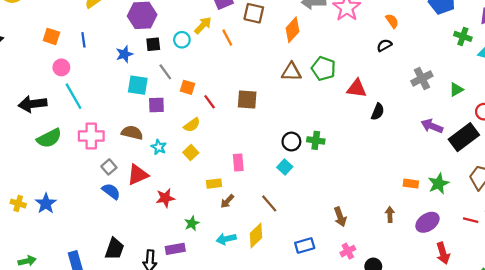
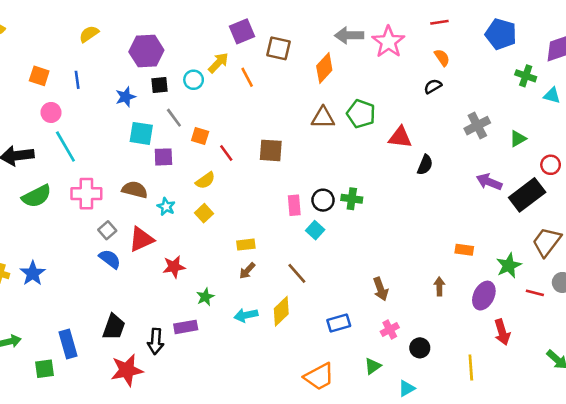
pink rectangle: (238, 163) -> (294, 205), moved
yellow rectangle: (214, 184) -> (246, 245), moved
green star: (439, 184) -> (509, 265), moved
purple ellipse: (427, 222) -> (484, 296), turned -30

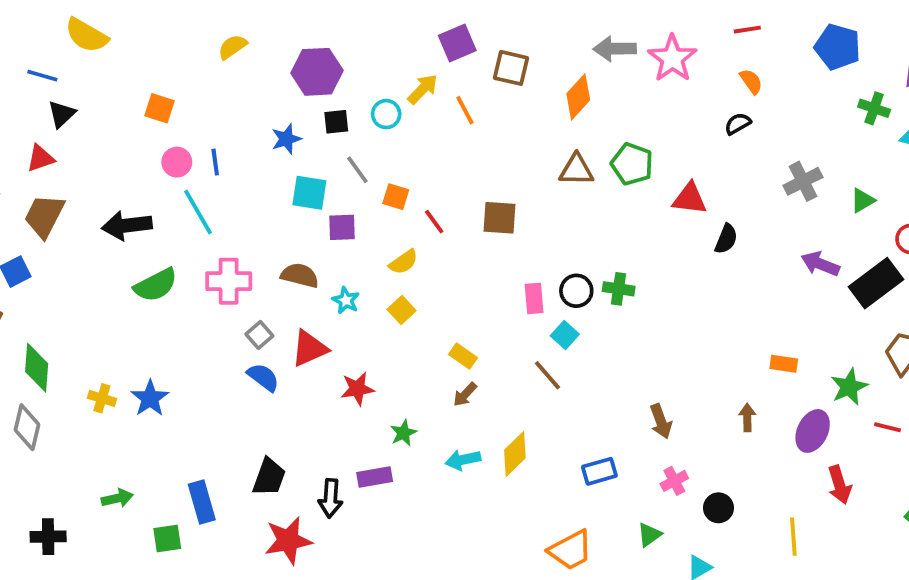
blue line: (77, 80) -> (215, 162), moved
yellow rectangle: (246, 245) -> (463, 356), turned 42
brown line: (297, 273) -> (548, 375), moved

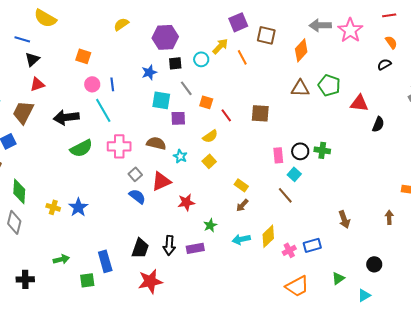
red triangle: (40, 158) -> (37, 84), moved
pink cross: (674, 481) -> (289, 250), moved
black arrow: (330, 498) -> (169, 245), moved

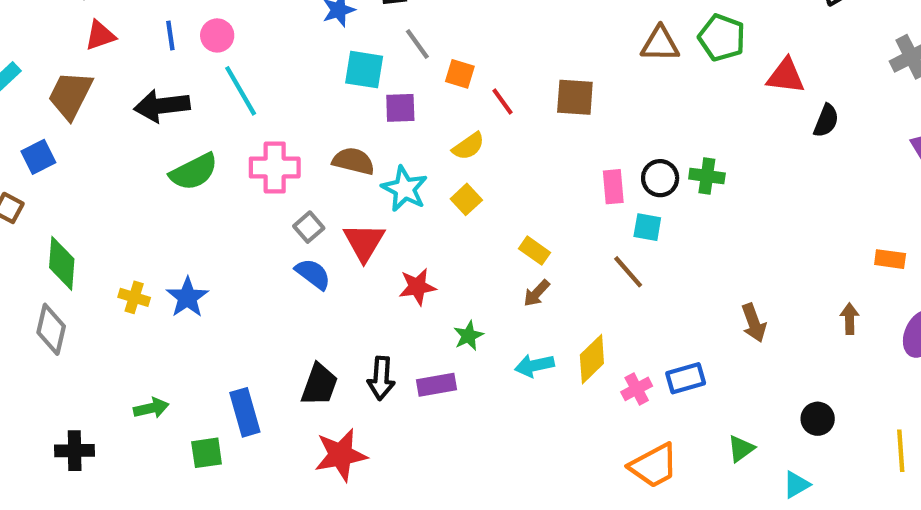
blue line: (112, 84) -> (170, 35), moved
cyan star: (180, 156) -> (405, 189), size x1.5
cyan square: (294, 174) -> (647, 227), turned -32
red triangle: (161, 181) -> (364, 242), turned -35

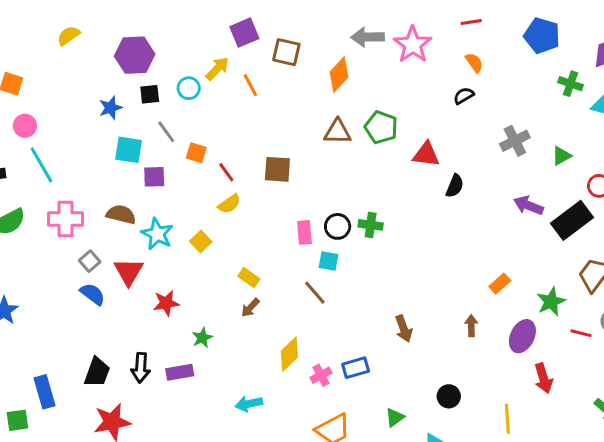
yellow semicircle: (468, 146) -> (229, 204), moved
orange rectangle: (890, 259) -> (500, 284), turned -50
cyan arrow: (534, 366) -> (249, 404), moved

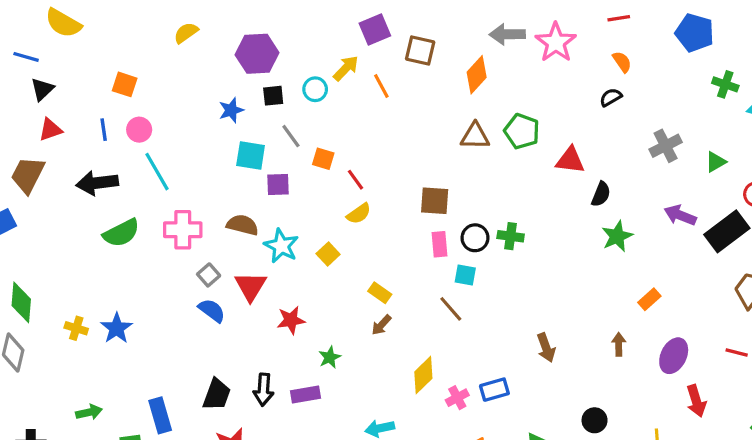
brown square: (277, 169) -> (435, 201), moved
green star: (551, 302) -> (617, 236), moved

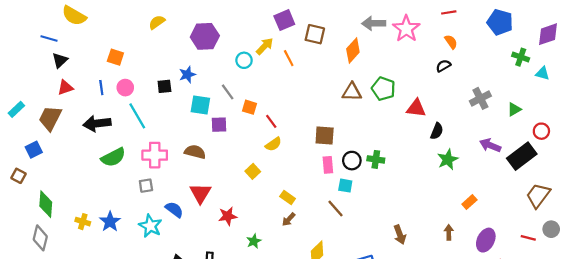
black square: (273, 96) -> (164, 86), moved
cyan star: (281, 246) -> (150, 226), moved
gray square: (209, 275) -> (146, 186), moved, turned 32

